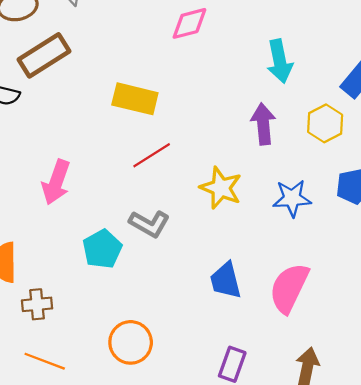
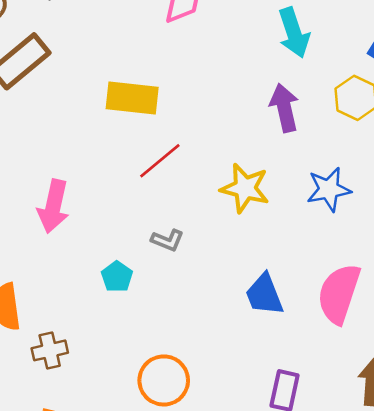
gray L-shape: (149, 224) -> (168, 240), size x0.7
cyan pentagon: (102, 249) -> (117, 277), size x0.7

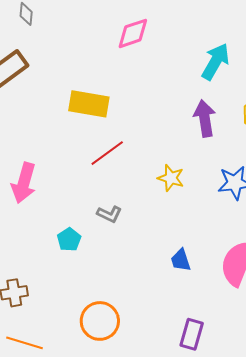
cyan arrow: (294, 33) -> (215, 62), turned -135
yellow star: (245, 188) -> (171, 178), size x0.7
blue trapezoid: (264, 295) -> (181, 260), size x0.7

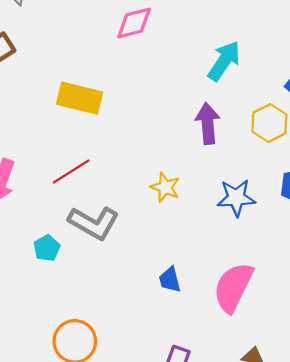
red line: (107, 153) -> (71, 172), moved
gray L-shape: (109, 214) -> (94, 223), size x1.8

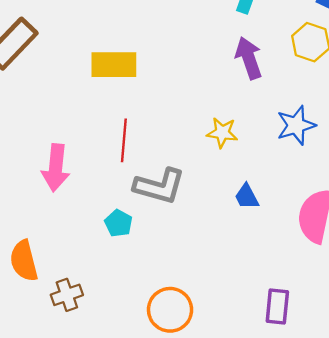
red line: (71, 172) -> (124, 140), turned -39
blue trapezoid: (170, 280) -> (247, 197), moved

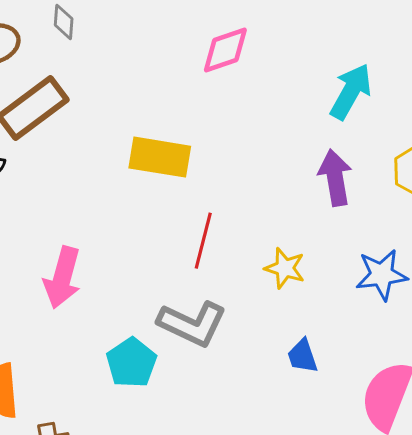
red line: (124, 140) -> (203, 241), moved
cyan pentagon: (119, 223) -> (131, 363), size x1.4

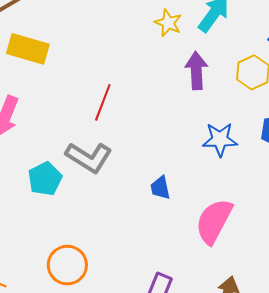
yellow rectangle: (160, 157) -> (28, 49), moved
yellow star: (285, 268) -> (168, 23), moved

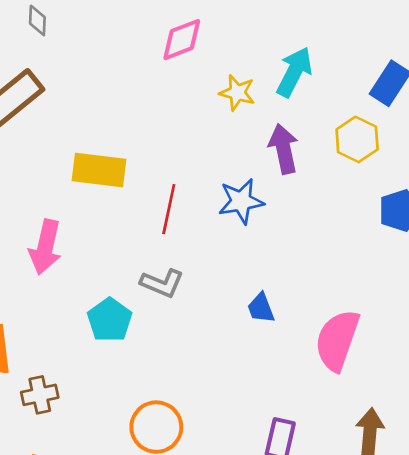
yellow rectangle: (28, 49) -> (99, 170), moved
blue star: (220, 139) -> (241, 201), moved
gray L-shape: (89, 157) -> (162, 283), size x0.7

